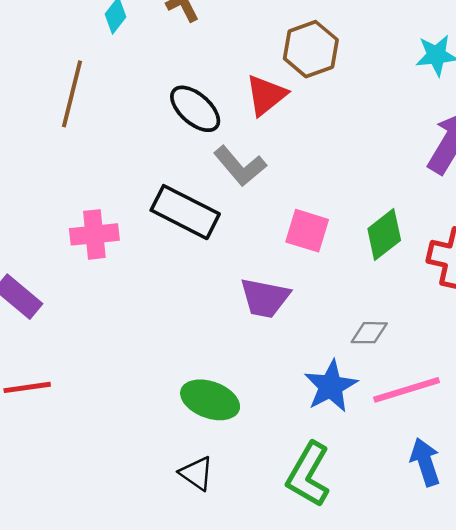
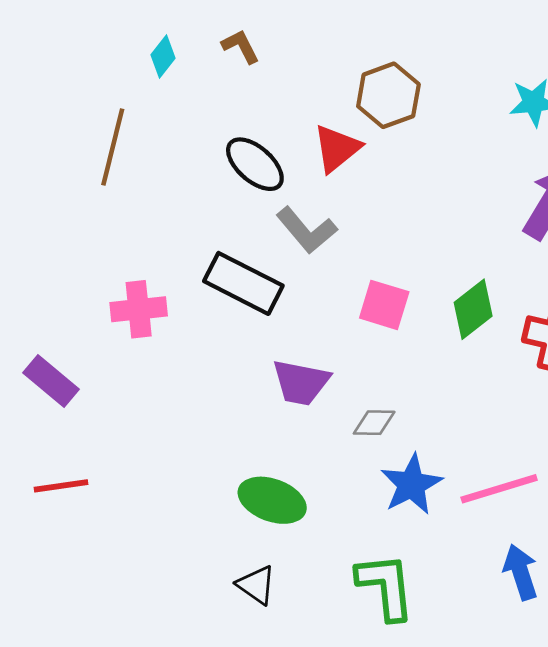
purple trapezoid: (265, 298) -> (301, 382), moved
gray diamond: (369, 333) -> (374, 423), moved
green L-shape: (308, 474) -> (386, 586), turned 144

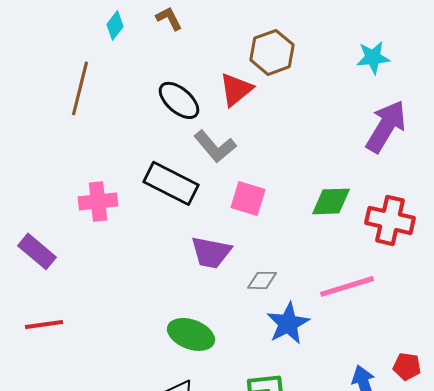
pink square: (384, 305) -> (248, 198), moved
green diamond: (473, 309) -> (331, 201), turned 36
pink line: (499, 489) -> (347, 286), moved

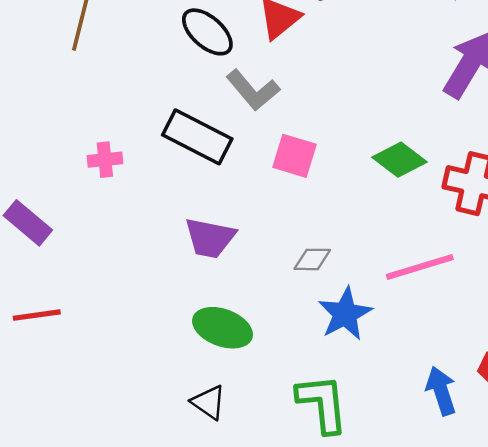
pink cross: (98, 201) -> (105, 160), size x0.7
green diamond: (331, 201) -> (399, 160), turned 39
purple trapezoid: (211, 252) -> (210, 238), moved

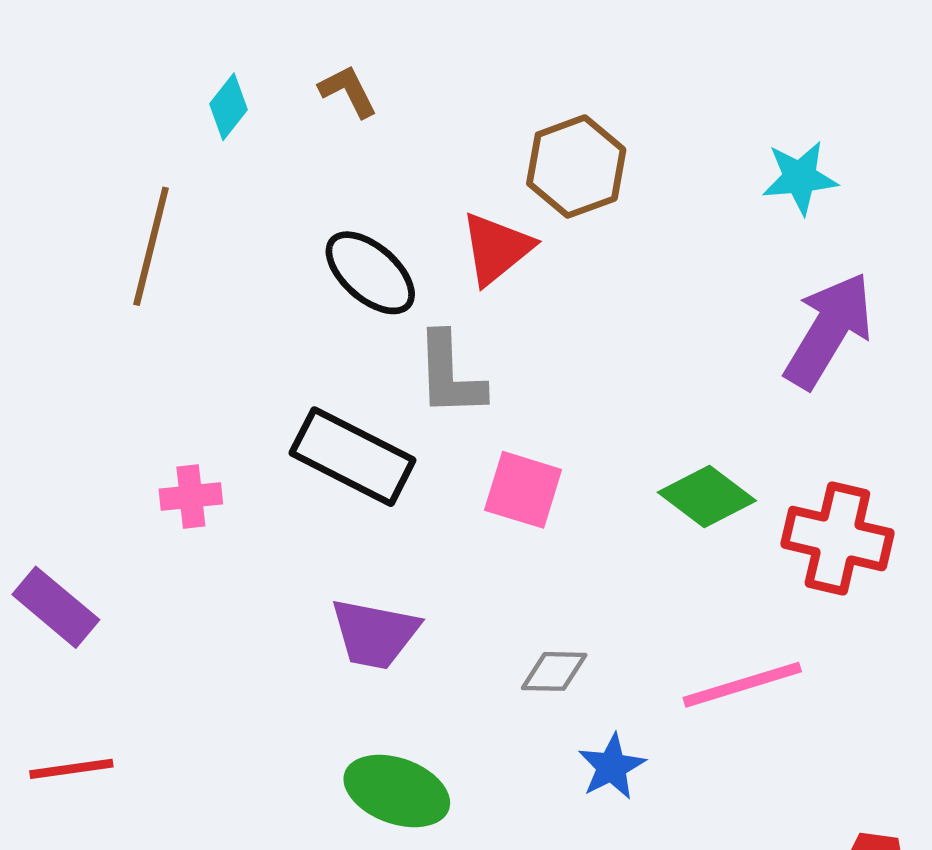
gray L-shape: (253, 90) -> (450, 375), turned 38
blue star: (345, 314) -> (612, 767), size x0.7

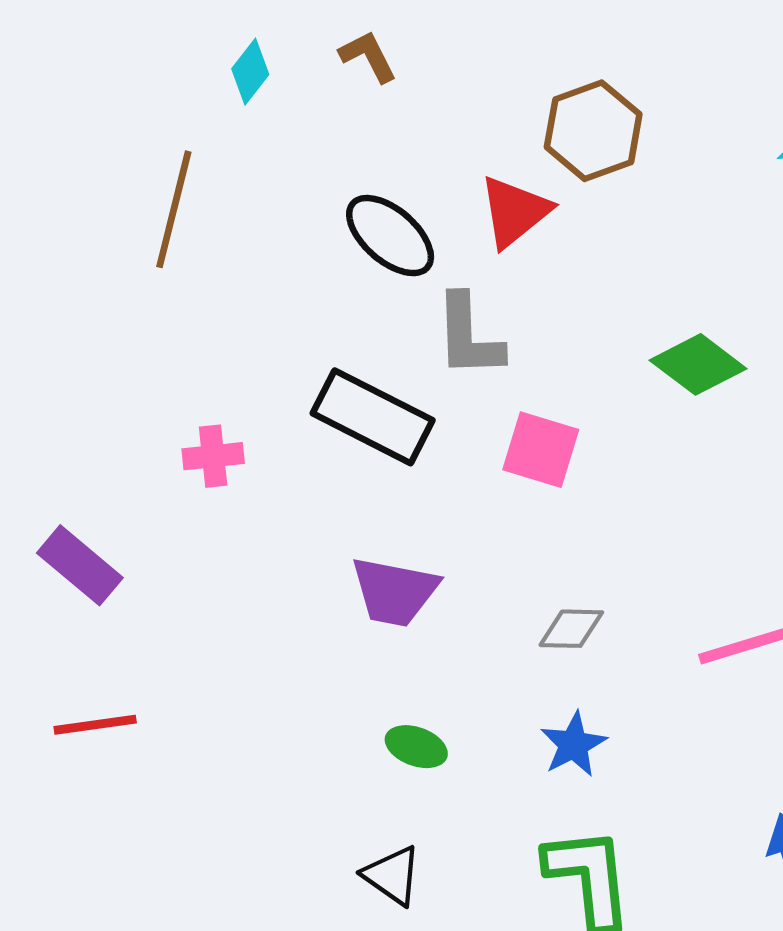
green diamond: (707, 496) -> (698, 364), moved
blue star: (612, 767) -> (574, 744), moved
green ellipse: (397, 791) -> (416, 747), size x0.6

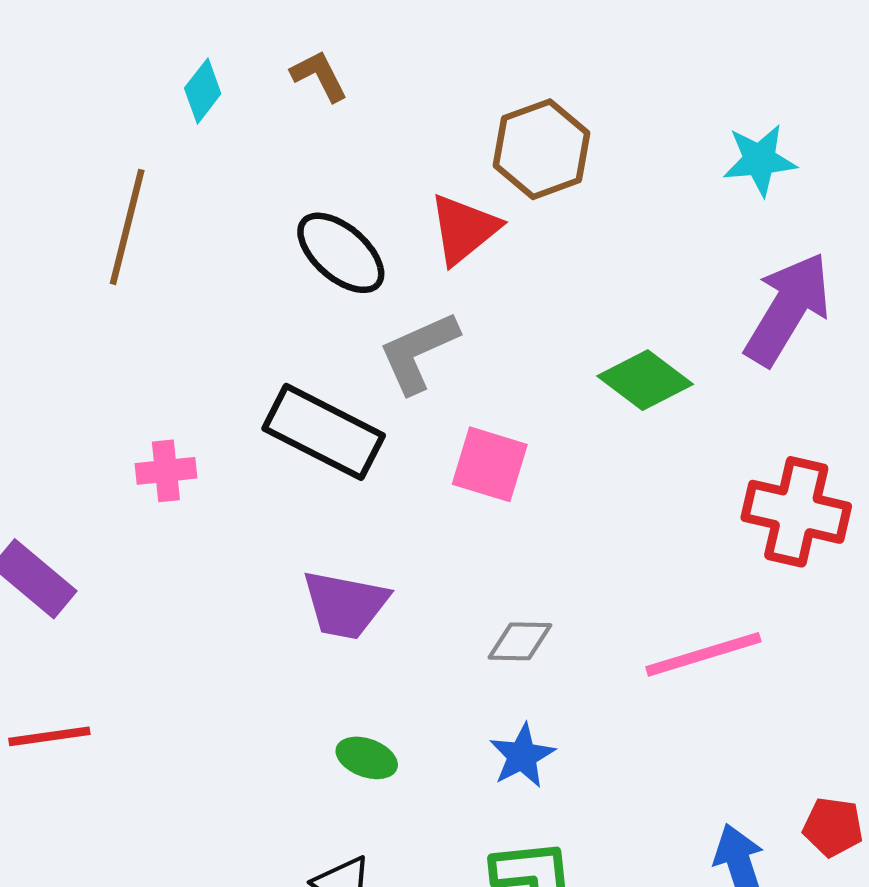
gray L-shape: (469, 336) -> (419, 352), turned 68

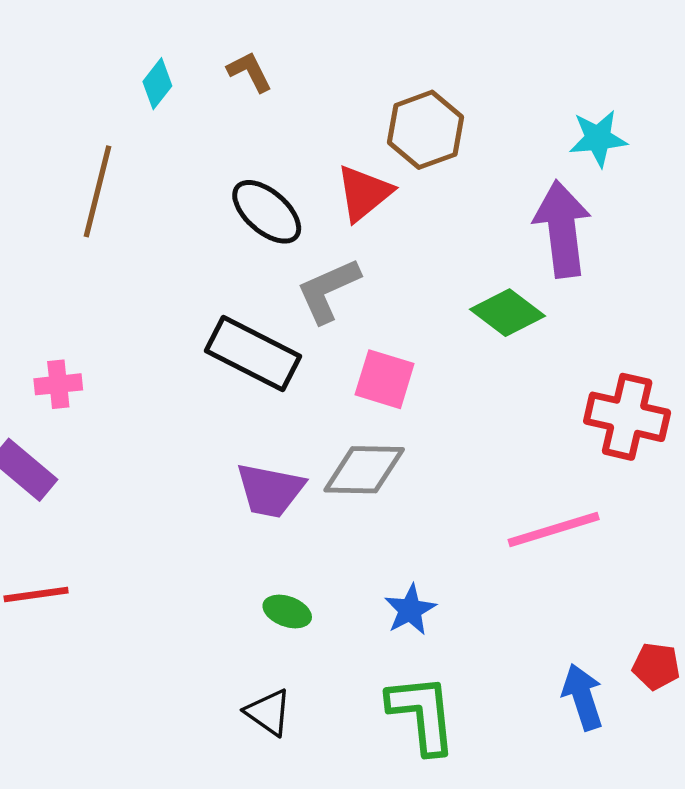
purple arrow: (788, 309) -> (562, 229), moved, turned -38
pink cross: (166, 471) -> (58, 384), moved
gray diamond: (520, 641) -> (364, 470), moved, size x1.6

